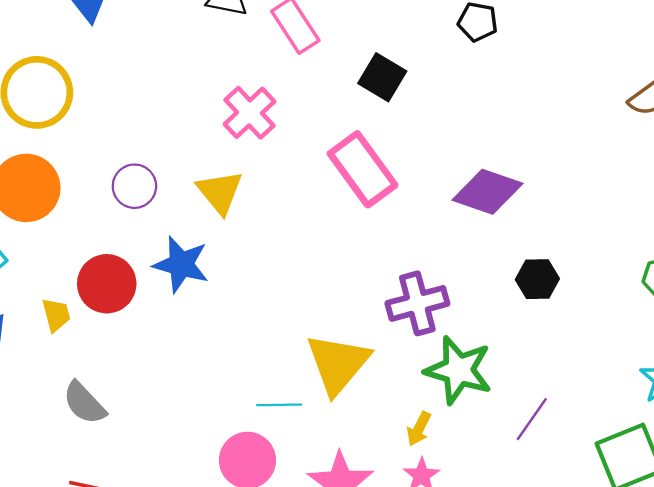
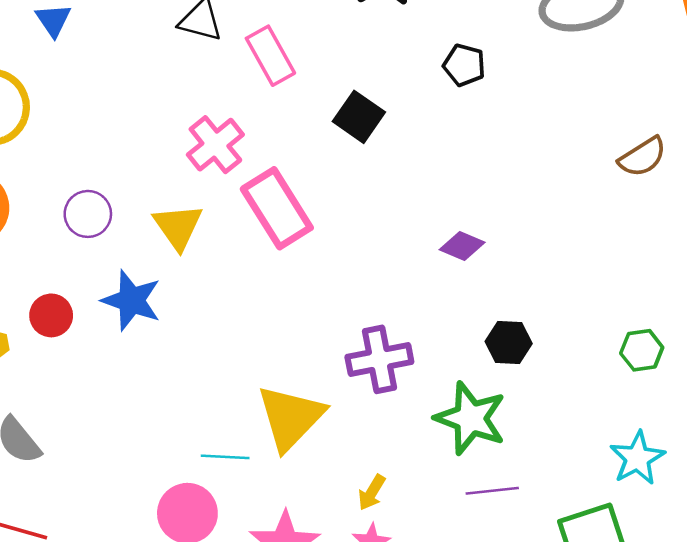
pink rectangle: (363, 169) -> (277, 208), moved
purple diamond: (487, 192) -> (462, 246), size x0.6
red circle: (107, 284) -> (51, 315), size x0.7
green star: (458, 370) -> (470, 418), moved
purple line: (532, 419) -> (492, 491), turned 45

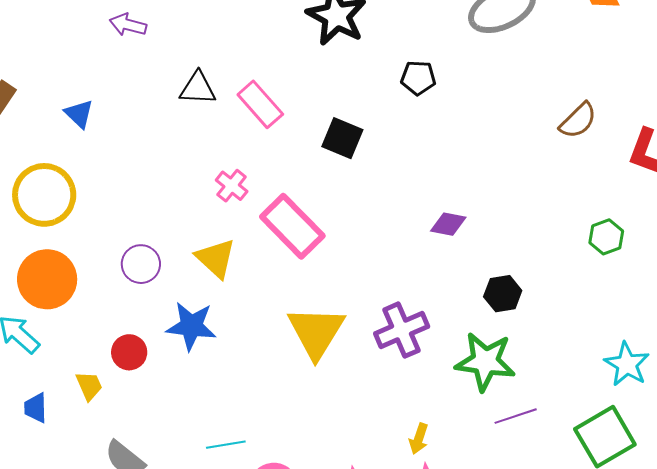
pink cross: (215, 145) -> (232, 186), size x0.7
green hexagon: (642, 350) -> (606, 237), moved
yellow triangle: (291, 417) -> (316, 332), moved
cyan line: (225, 457) -> (226, 445), moved

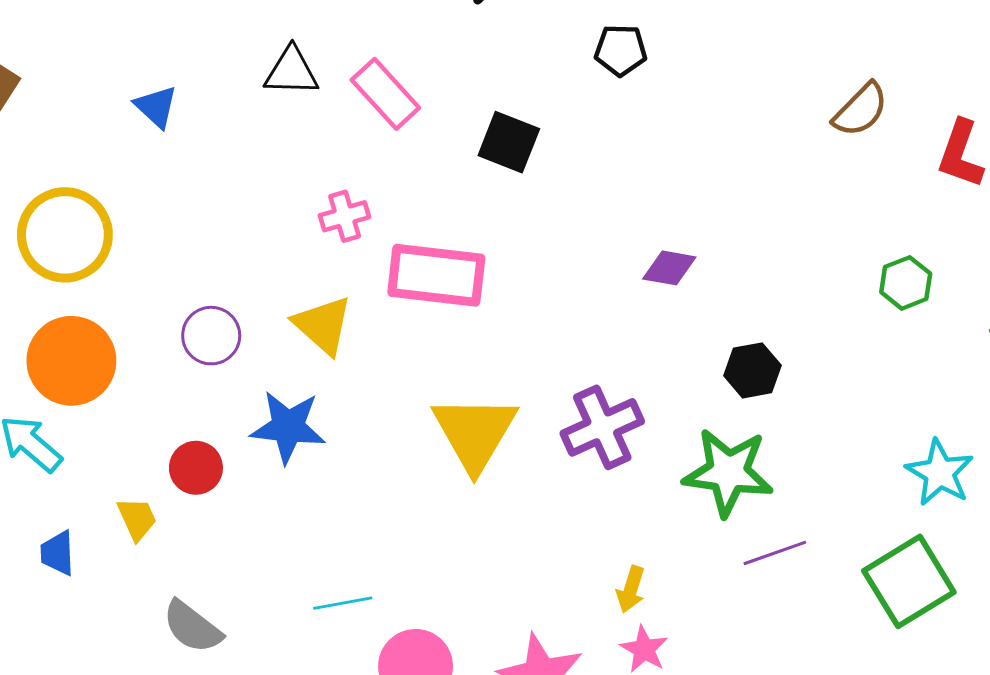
blue triangle: (79, 114) -> (156, 107), moved
pink cross: (232, 186) -> (345, 216), turned 36
pink rectangle: (292, 226) -> (436, 275), turned -38

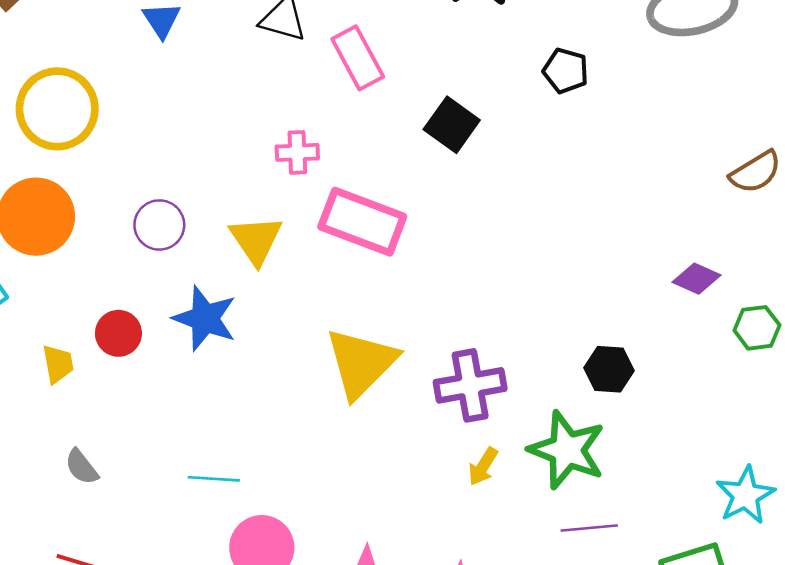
purple diamond: (669, 268) -> (697, 279), moved
yellow arrow: (631, 589) -> (483, 466), moved
gray semicircle: (192, 627) -> (82, 467), size x0.7

